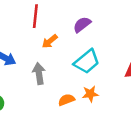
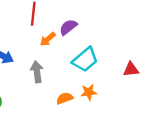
purple semicircle: (82, 25) -> (68, 27), moved

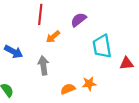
purple semicircle: (68, 27) -> (79, 20), moved
cyan trapezoid: (85, 60) -> (102, 46), moved, turned 120

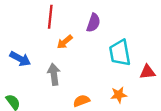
purple semicircle: (79, 20) -> (93, 23), turned 147
orange star: (89, 84) -> (119, 95), moved

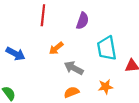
orange arrow: (65, 42) -> (56, 48), moved
gray arrow: (54, 74) -> (74, 68), moved, turned -54

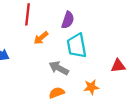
orange arrow: (56, 48) -> (41, 38), moved
cyan trapezoid: (107, 48) -> (77, 46), moved

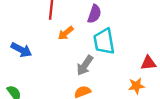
gray arrow: (59, 68) -> (85, 65), turned -84
orange star: (91, 87) -> (136, 86), moved

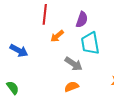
gray arrow: (85, 65) -> (74, 64), turned -90

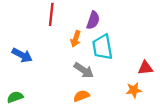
orange arrow: (57, 36) -> (76, 39), moved, turned -32
green semicircle: (13, 88) -> (15, 97), turned -72

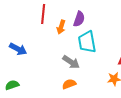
orange arrow: (76, 39) -> (61, 27), moved

